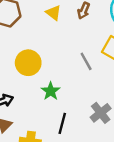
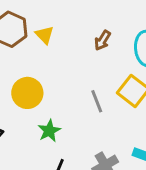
yellow triangle: (53, 13) -> (45, 35), moved

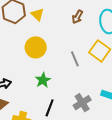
yellow circle: (27, 93) -> (36, 47), moved

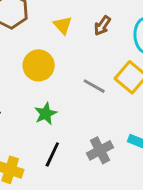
yellow triangle: (38, 14) -> (63, 25), moved
gray line: (75, 59) -> (94, 86), turned -42

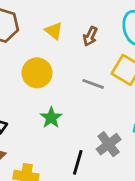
brown arrow: (102, 26) -> (90, 36), moved
black line: (52, 154) -> (78, 162), moved

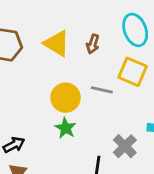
yellow triangle: (54, 31) -> (57, 43), size x1.5
yellow circle: (37, 73) -> (66, 98), moved

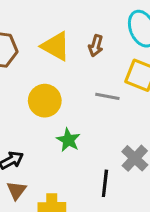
yellow circle: (66, 98) -> (45, 101), moved

